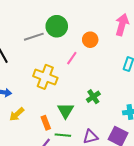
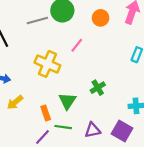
orange circle: (90, 40) -> (101, 18), moved

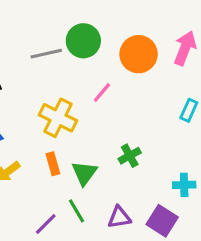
orange circle: (101, 18) -> (139, 54), size x1.5
orange rectangle: (46, 113) -> (53, 164), moved
green line: (63, 127) -> (77, 211), turned 49

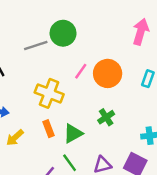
orange circle: (139, 54) -> (108, 73), moved
green triangle: (84, 173) -> (73, 133), turned 30

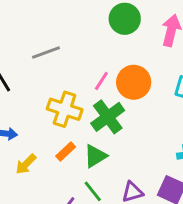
green circle: (63, 33) -> (125, 19), moved
green cross: (106, 117) -> (108, 117), moved, size x1.6
orange rectangle: (48, 129) -> (66, 152), turned 70

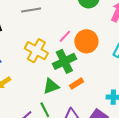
orange rectangle: (66, 152) -> (76, 84), moved

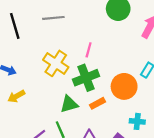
pink line: (65, 36) -> (89, 50), turned -32
orange circle: (86, 41) -> (124, 86), moved

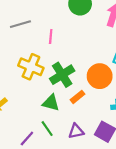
pink line: (89, 50) -> (51, 36), moved
green triangle: (69, 104) -> (51, 103), turned 42

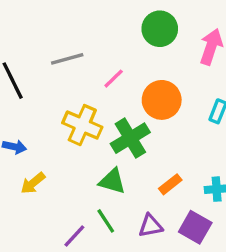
pink line: (51, 36) -> (114, 79), turned 40
orange circle: (100, 76) -> (162, 100), moved
orange rectangle: (78, 97) -> (170, 184), moved

